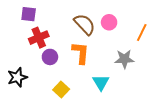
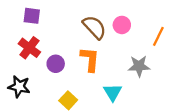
red cross: (39, 38) -> (29, 48), moved, turned -30
black star: (17, 77) -> (19, 87), turned 30

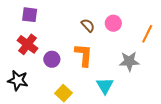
brown semicircle: (94, 27) -> (88, 25), size x0.6

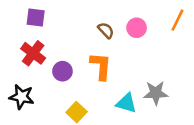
orange line: (147, 34) -> (177, 20), moved
gray star: (129, 61) -> (156, 93), moved
cyan triangle: (105, 86) -> (126, 103), turned -42

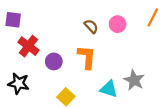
purple square: (36, 18) -> (13, 20), moved
gray star: (156, 93) -> (134, 80), turned 30

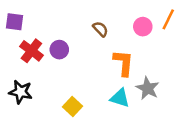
pink circle: (118, 24) -> (143, 27), moved
orange L-shape: (87, 57) -> (123, 63), moved
purple circle: (54, 61) -> (59, 50), moved

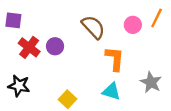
brown semicircle: (100, 29) -> (93, 27), size x1.6
gray star: (148, 88) -> (151, 82), moved

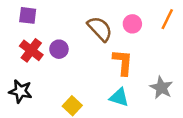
purple square: (13, 20) -> (28, 15), moved
pink circle: (133, 25) -> (132, 24), moved

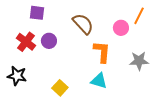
purple square: (28, 15) -> (37, 13), moved
pink circle: (132, 24) -> (121, 28), moved
gray star: (161, 88) -> (139, 61), moved, turned -30

